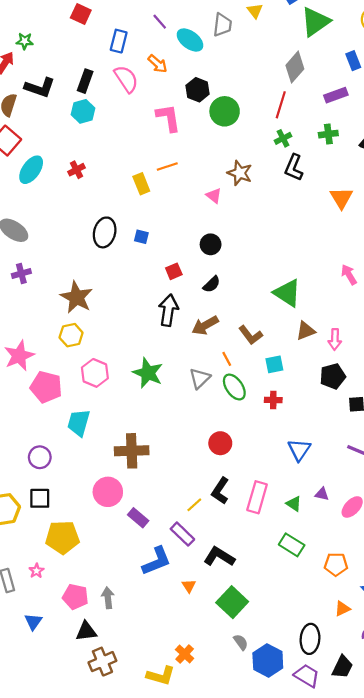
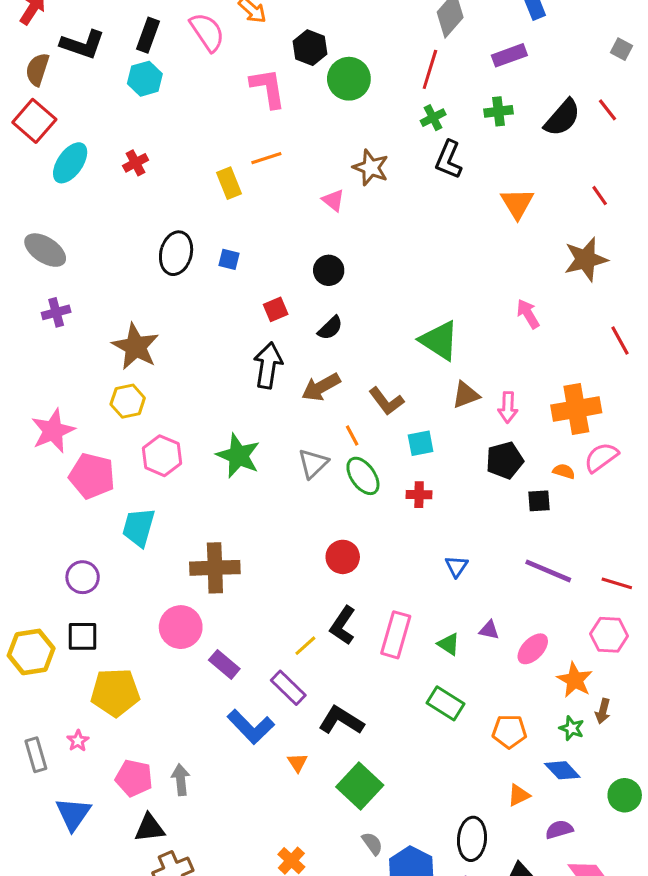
blue triangle: (299, 450) -> (456, 566), size x0.7
blue L-shape: (156, 561) -> (251, 727), turned 68
blue triangle: (33, 622) -> (73, 814), size x1.4

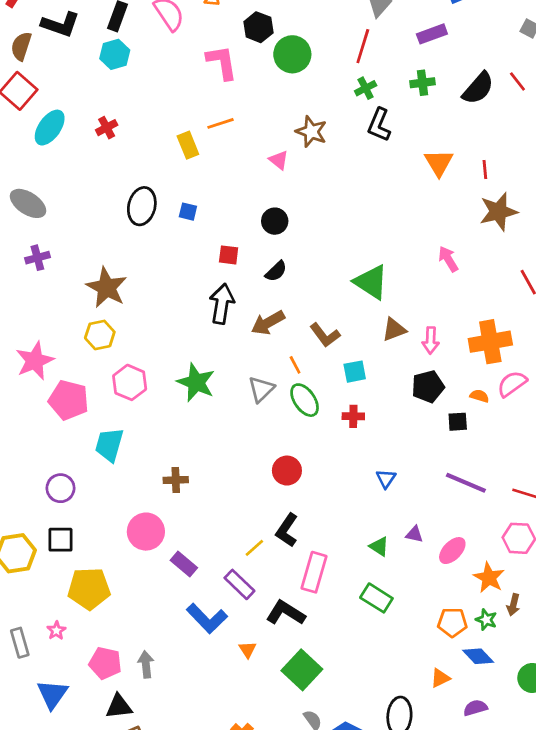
red line: (600, 196) -> (485, 170), moved, turned 30
red square: (276, 309) -> (229, 255), turned 30
brown cross: (215, 568) -> (176, 480), size x0.6
pink rectangle: (396, 635) -> (314, 572), moved
orange pentagon: (509, 731) -> (452, 622), moved

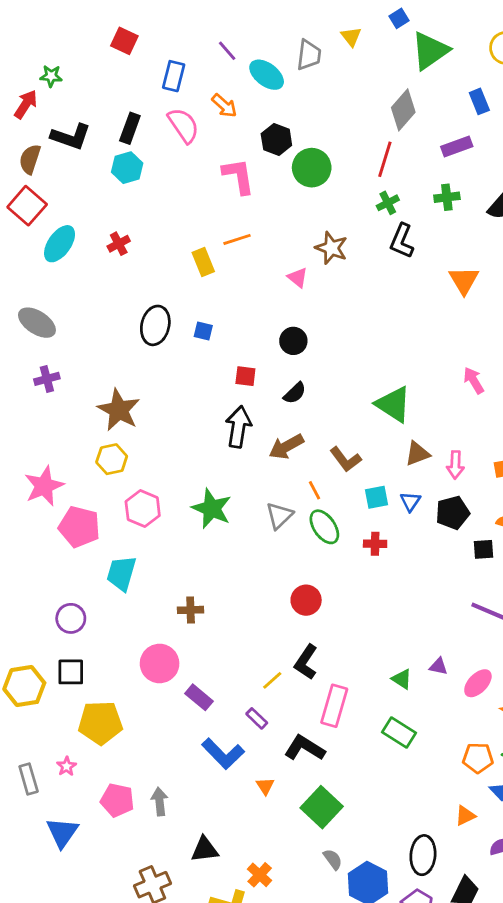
blue triangle: (386, 479) -> (410, 501), moved
purple rectangle: (239, 584) -> (257, 718), size x0.7
black triangle: (119, 706) -> (205, 849), moved

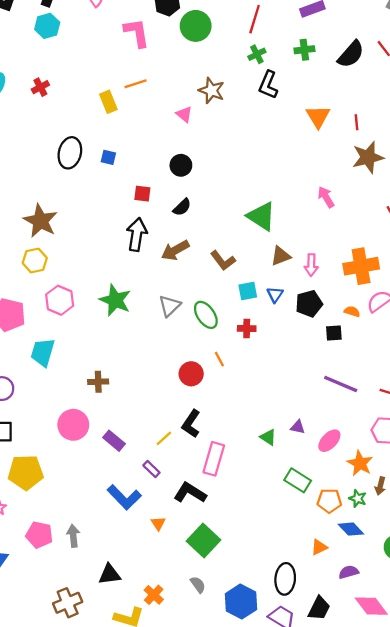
orange line: (314, 490) -> (219, 359), moved
purple rectangle: (199, 697) -> (114, 441), moved
green rectangle: (399, 733) -> (298, 480), moved
gray semicircle: (333, 859) -> (198, 585), moved

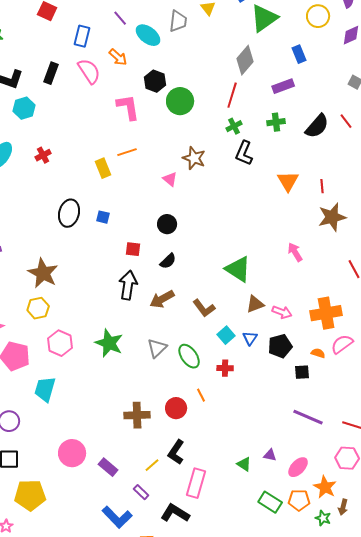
cyan hexagon: (47, 26) -> (24, 108), moved
pink arrow: (311, 265) -> (282, 312), turned -72
cyan square: (248, 291) -> (226, 335), turned -30
brown cross: (98, 382) -> (137, 415), moved, size x1.4
orange pentagon: (329, 501) -> (299, 500), moved

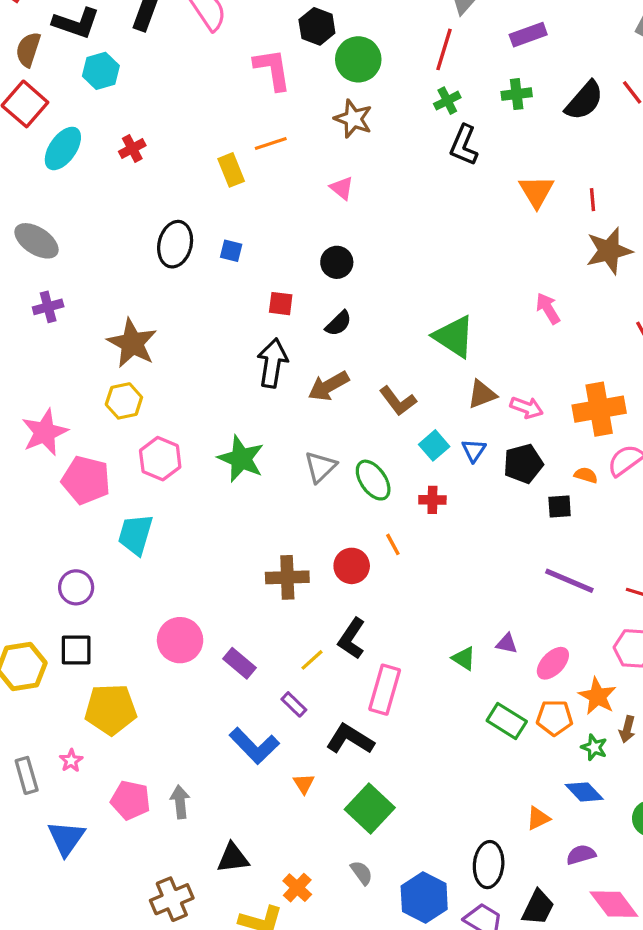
brown star: (194, 158) -> (353, 119), moved

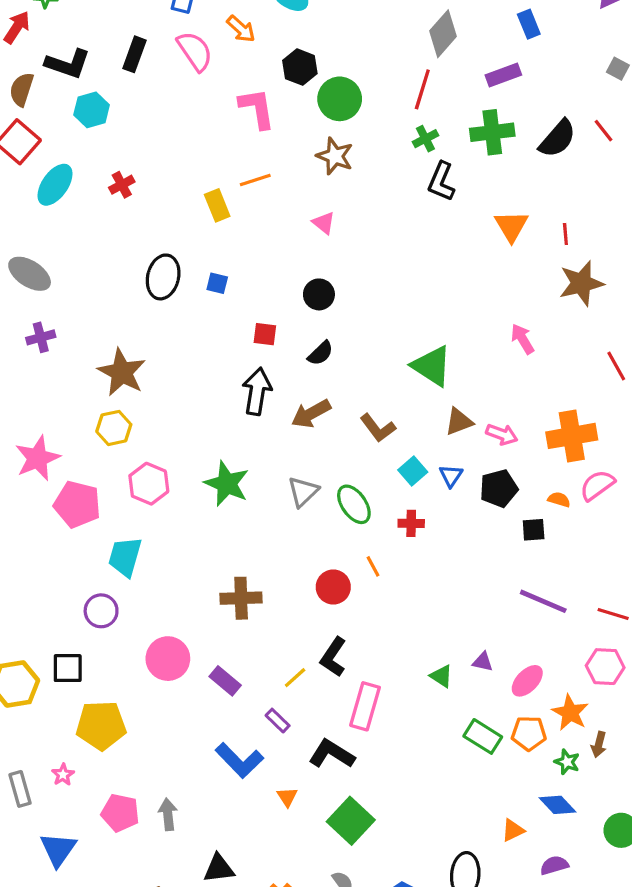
green cross: (517, 94) -> (492, 132), size x1.5
brown cross: (287, 577) -> (241, 598), moved
purple circle: (76, 587) -> (101, 611), moved

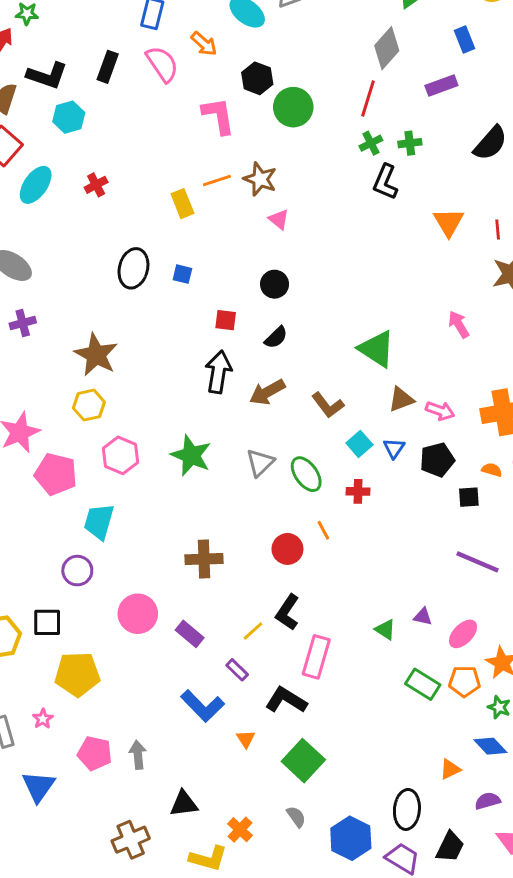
green cross: (492, 132) -> (410, 143), moved, size x0.6
brown star: (335, 156) -> (260, 179), moved

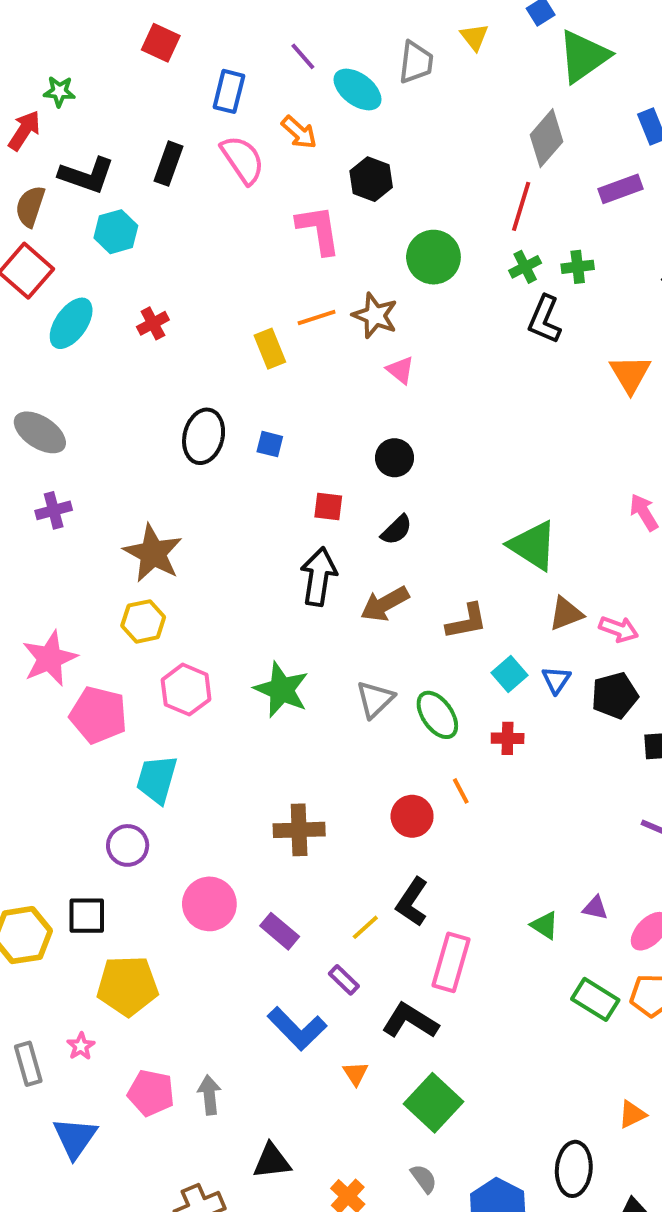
green circle: (293, 107) -> (433, 257), moved
brown L-shape: (328, 405) -> (467, 621), turned -64

